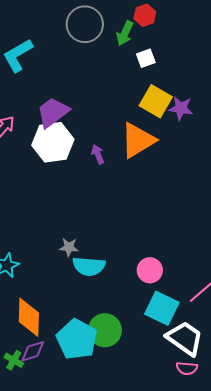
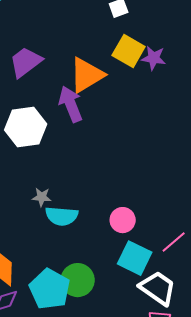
orange triangle: (138, 140) -> (87, 75), moved
white hexagon: (53, 142) -> (26, 127), moved
purple arrow: (98, 154) -> (71, 104), size x1.8

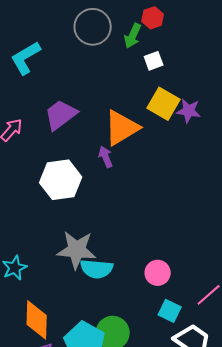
purple arrow: (71, 104) -> (106, 157), size x0.6
gray star: (42, 197) -> (77, 250), size x2.0
cyan square: (135, 258) -> (170, 311), size x0.7

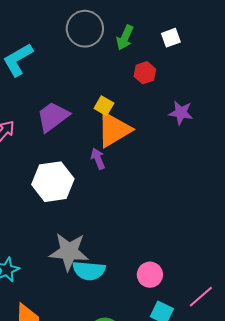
red hexagon: (153, 18) -> (145, 73), moved
white square: (154, 61) -> (171, 38), moved
yellow square: (164, 104) -> (104, 106), moved, size x0.6

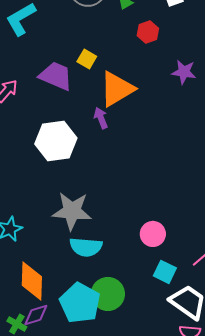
yellow square: (104, 106) -> (87, 59), moved
purple trapezoid: (53, 117) -> (56, 76), turned 60
cyan semicircle: (89, 271) -> (86, 247), moved

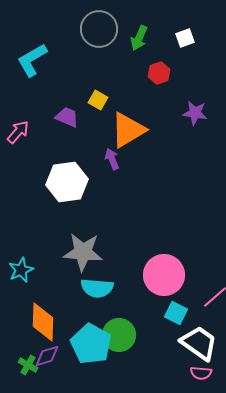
purple trapezoid: (56, 76) -> (67, 117), size x0.7
pink circle: (153, 234) -> (164, 275), size x1.6

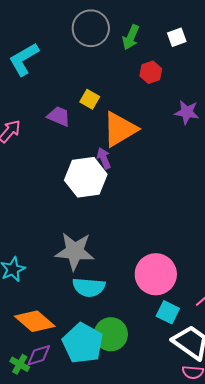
white hexagon: (67, 182) -> (86, 177), moved
orange diamond: (43, 322) -> (35, 321), turned -51

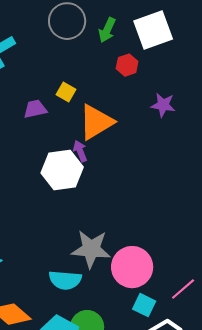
white square: (177, 37) -> (153, 30), size x2.0
purple trapezoid: (59, 116) -> (35, 109), turned -35
gray star: (75, 251) -> (91, 249), moved

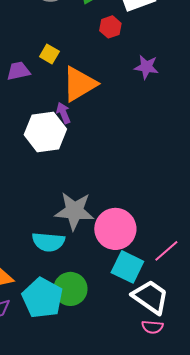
cyan square: (144, 305) -> (127, 267), size x1.4

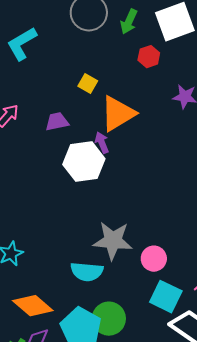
purple trapezoid: (18, 71) -> (57, 122), moved
pink circle: (115, 229) -> (154, 259), size x0.6

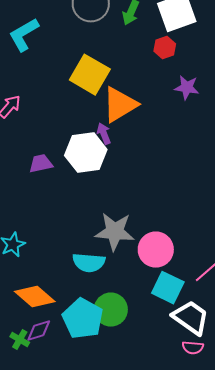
red hexagon: (149, 57) -> (165, 48), moved
yellow square: (88, 84) -> (90, 75), size x2.0
purple trapezoid: (57, 122) -> (41, 164), moved
pink circle: (154, 259) -> (156, 250), size x1.4

